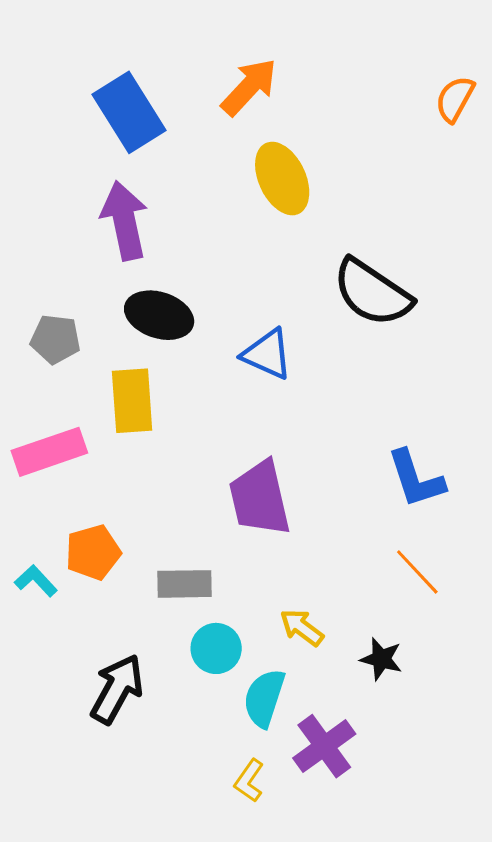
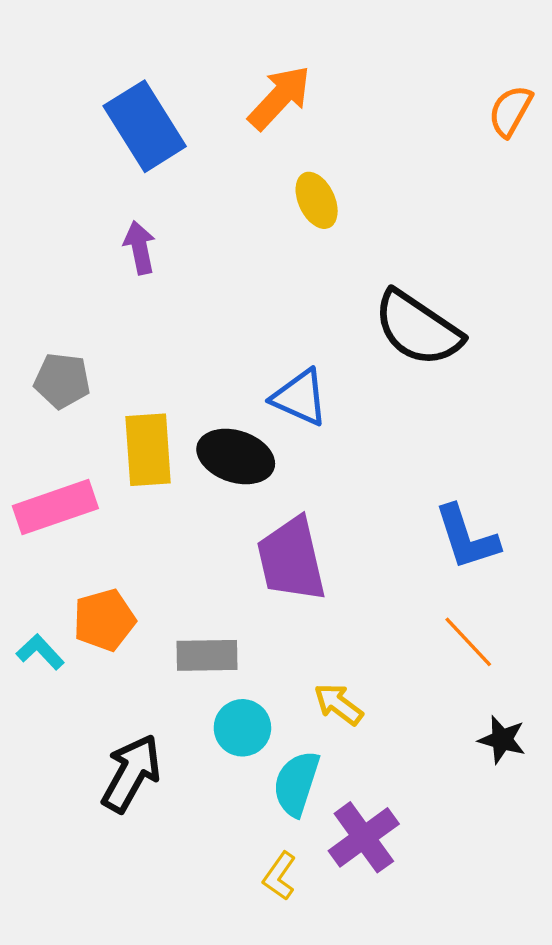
yellow ellipse: (282, 179) -> (317, 200), size x0.7
purple arrow: (125, 221) -> (140, 248), size x0.6
black ellipse: (159, 315) -> (236, 456), moved
black star: (381, 659) -> (502, 740), moved

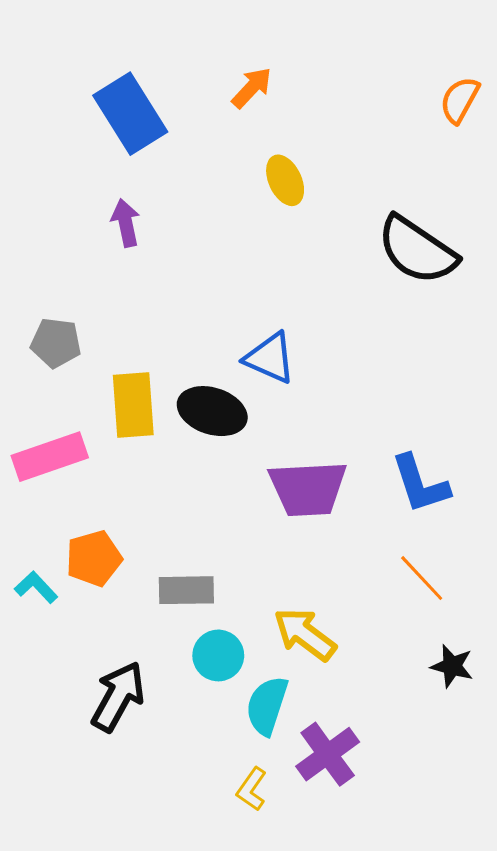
orange arrow: (280, 98) -> (252, 88), size x0.7
black semicircle: (418, 328) -> (417, 250), moved
purple trapezoid: (291, 559) -> (308, 489), moved, turned -80
yellow arrow: (339, 704) -> (305, 634), size x1.4

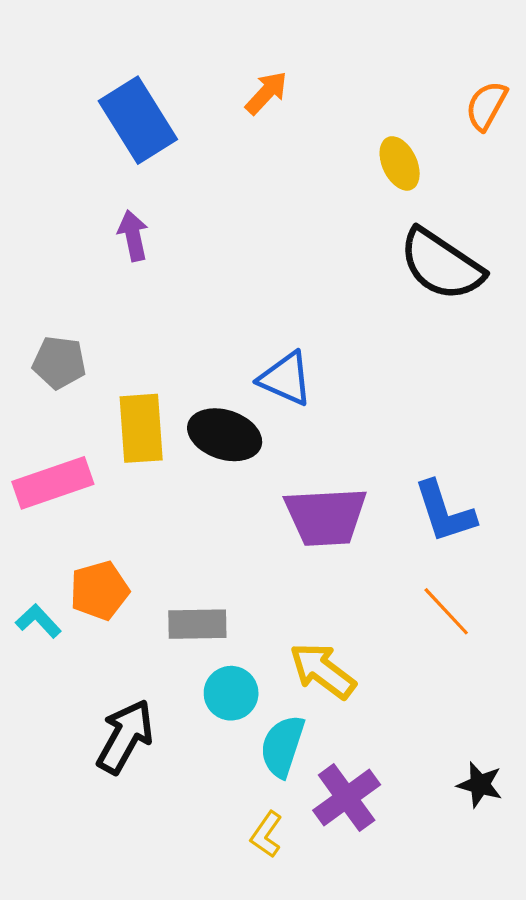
yellow ellipse: (285, 180) -> (400, 163), moved
black star: (452, 666) -> (480, 785), moved

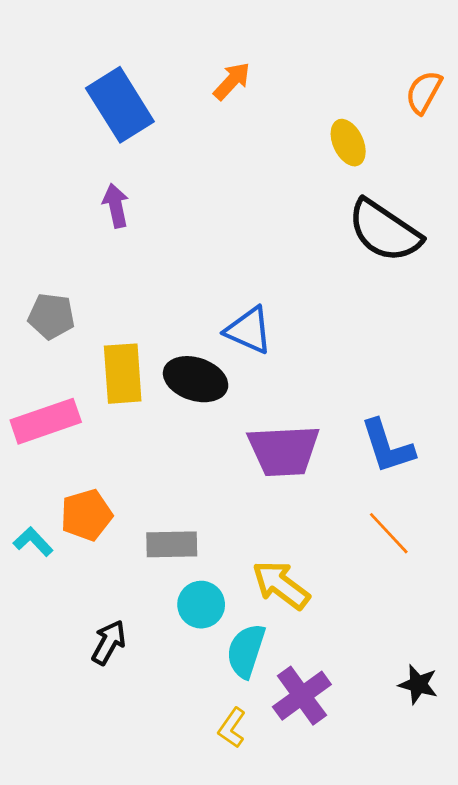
black arrow: (125, 737) -> (109, 642), size x0.7

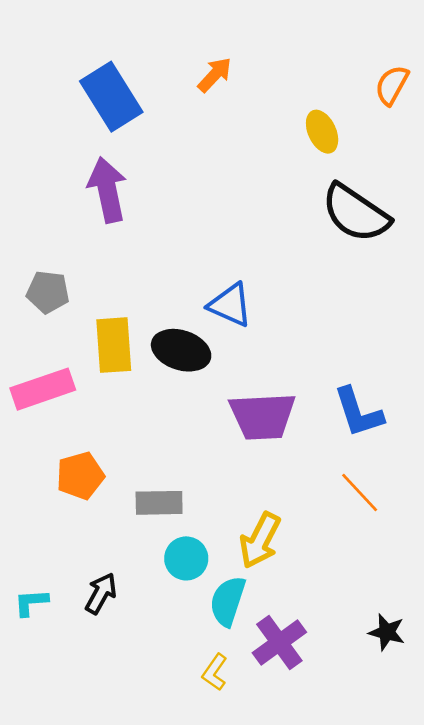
purple arrow: (116, 206) -> (107, 190), size x1.6
cyan L-shape: (33, 542) -> (31, 602), moved, turned -51
yellow arrow: (281, 585) -> (260, 540), turned -100

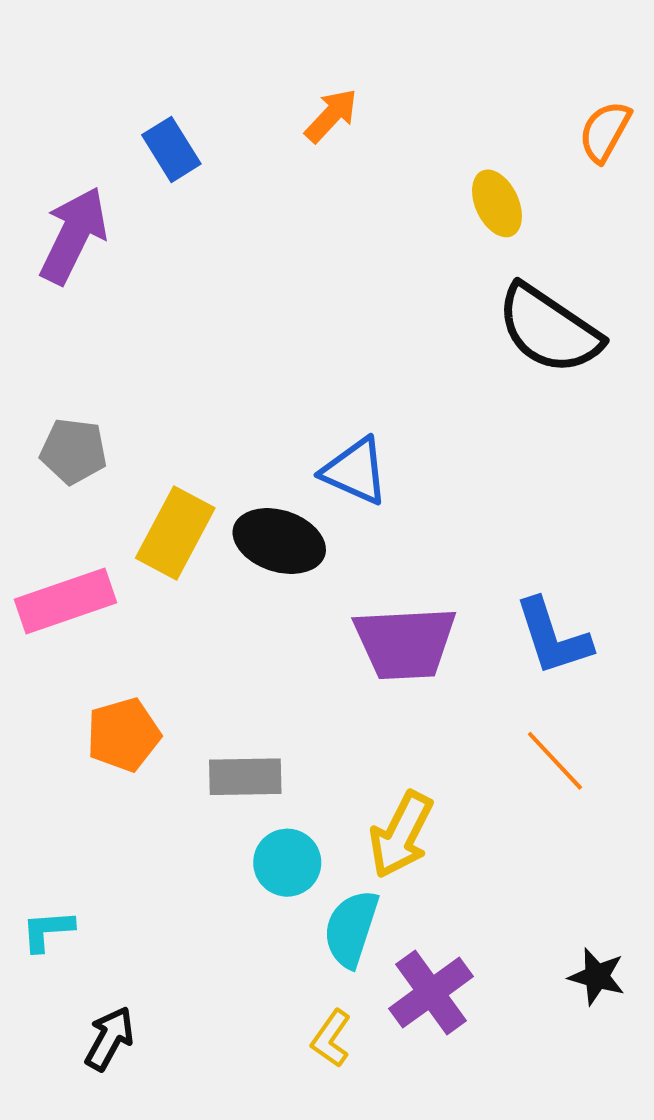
blue rectangle: (111, 97) -> (171, 149), size x0.6
purple arrow: (107, 190) -> (73, 235), moved, turned 38
yellow rectangle: (114, 345) -> (175, 533), turned 32
black arrow: (101, 593) -> (109, 1038), moved

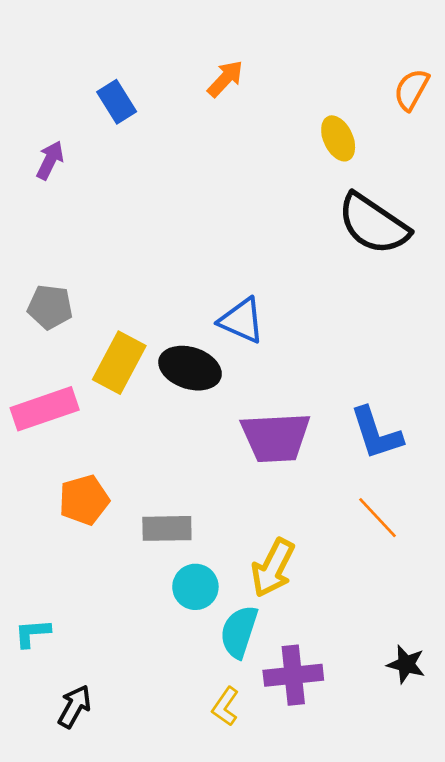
purple arrow: (73, 235) -> (50, 160), size x0.6
purple cross: (431, 992) -> (293, 675), turned 30

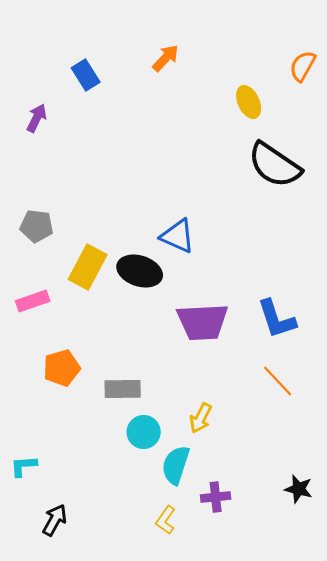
pink rectangle: (45, 409) -> (33, 301), size x0.7
yellow arrow: (273, 568) -> (201, 418), size x0.7
purple cross: (293, 675) -> (216, 497), size x0.7

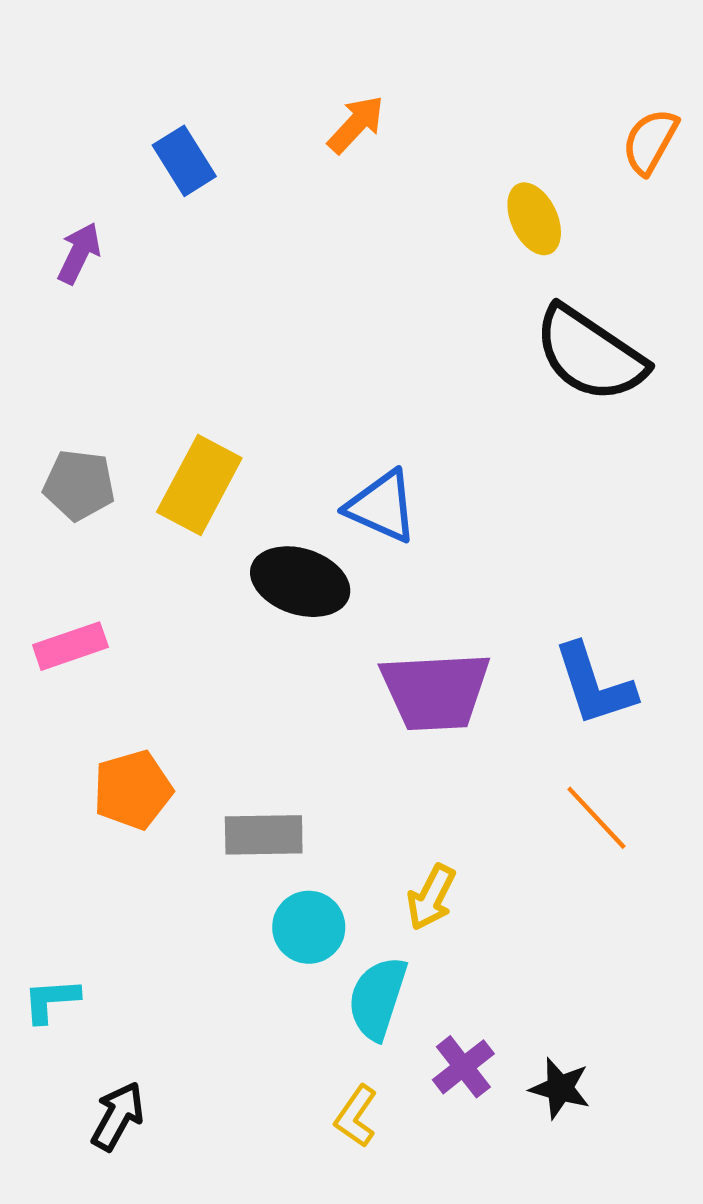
yellow rectangle: (88, 267) -> (199, 485), moved
black star: (299, 489) -> (560, 1088), moved
purple cross: (216, 497) -> (463, 1067), turned -32

